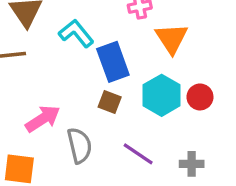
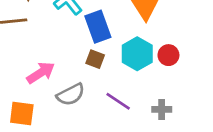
gray semicircle: (80, 145) -> (71, 94), turned 76

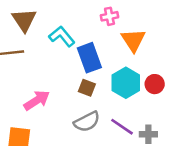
gray semicircle: (71, 94) -> (87, 122), moved
purple line: (118, 101) -> (122, 127), moved

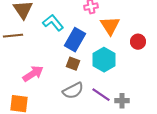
blue rectangle: (89, 58) -> (75, 40), turned 50
red circle: (155, 84) -> (138, 42), moved

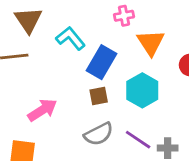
brown square: (73, 64) -> (99, 96), turned -32

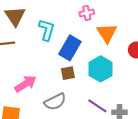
cyan L-shape: (70, 38) -> (47, 30), turned 55
gray semicircle: (99, 134) -> (55, 102), moved

